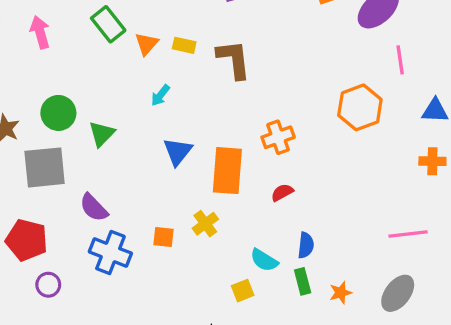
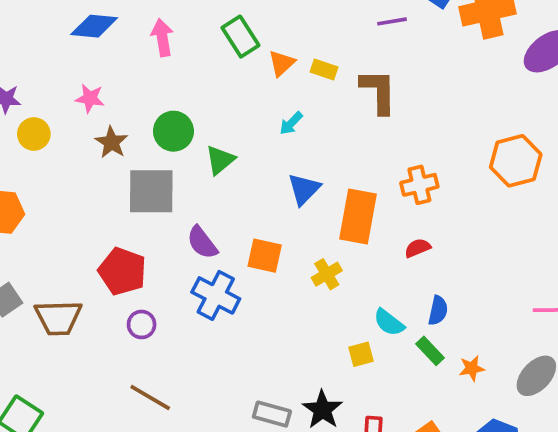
orange square: (164, 237) -> (265, 256), moved, size x1.4
green rectangle: (303, 281) -> (430, 351), turned -35

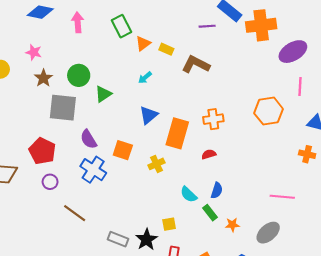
brown L-shape: (379, 91) -> (196, 64), turned -68
yellow square: (361, 354) -> (169, 224), moved
brown line: (150, 398) -> (75, 213), moved

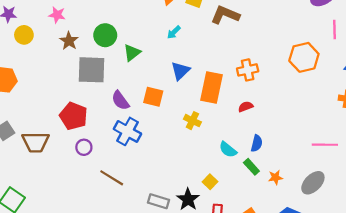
orange square: (123, 150) -> (153, 97), moved
yellow cross: (156, 164) -> (192, 121), turned -35
yellow square: (169, 224) -> (210, 182), turned -32

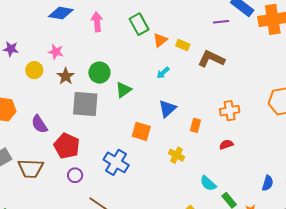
yellow circle: (24, 35) -> (34, 70), moved
orange rectangle: (211, 87) -> (195, 125), size x0.5
purple semicircle: (120, 100) -> (39, 124), moved
blue semicircle: (257, 143) -> (268, 183), moved

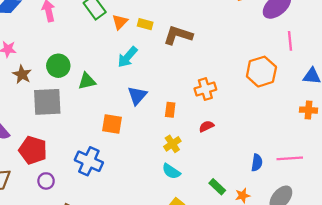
cyan arrow: (163, 73) -> (127, 57), size x1.5
green triangle: (123, 90) -> (87, 81), turned 30
yellow cross: (176, 155) -> (172, 144), moved, turned 35
cyan semicircle: (208, 183) -> (171, 171), moved

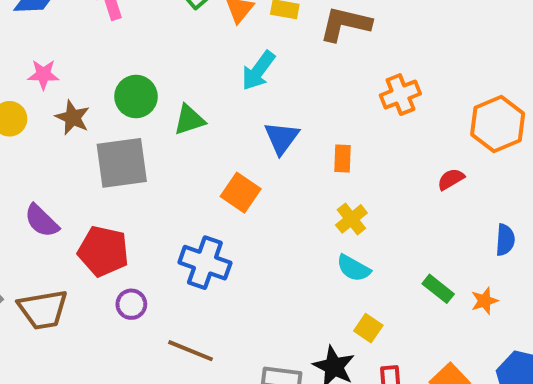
orange hexagon: (261, 72) -> (498, 124), moved
orange cross: (205, 89) -> (400, 95), moved
orange square: (112, 124) -> (241, 193), turned 30
red semicircle: (206, 126) -> (451, 179), moved

